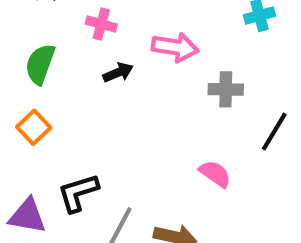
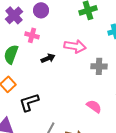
pink cross: (101, 24) -> (32, 35), moved
black L-shape: (78, 193) -> (29, 102), moved

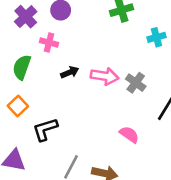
pink arrow: (75, 46) -> (105, 76), moved
gray cross: (99, 66) -> (136, 83), turned 35

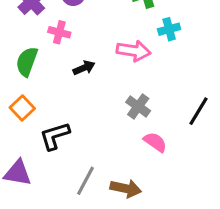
cyan cross: (156, 37) -> (169, 29), moved
pink arrow: (105, 76) -> (134, 51), moved
gray cross: (136, 83) -> (138, 106), moved

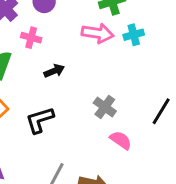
pink arrow: (134, 51) -> (98, 33), moved
black L-shape: (55, 136) -> (40, 120), moved

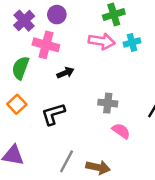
pink cross: (31, 38) -> (46, 45), size x1.5
gray cross: (105, 107) -> (108, 103), turned -30

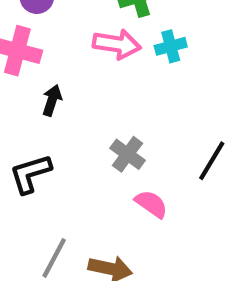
black arrow: (65, 73) -> (52, 100), turned -49
gray cross: (108, 103) -> (128, 154), turned 30

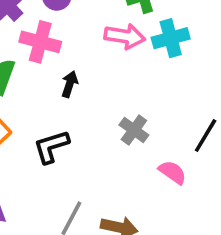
cyan cross: (171, 46) -> (171, 38), size x1.4
pink semicircle: (151, 204) -> (172, 172), moved

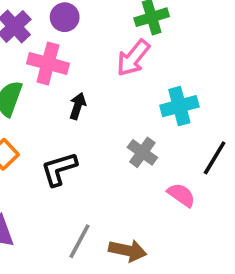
pink arrow: (125, 36) -> (133, 58), turned 120
cyan cross: (171, 38) -> (179, 106), moved

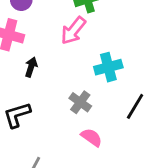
pink semicircle: (181, 195) -> (91, 137), moved

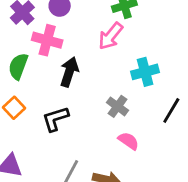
black arrow: (31, 67) -> (69, 72), size x1.5

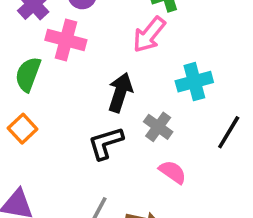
black arrow: (69, 72) -> (120, 92), moved
black L-shape: (55, 119) -> (106, 143), moved

